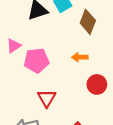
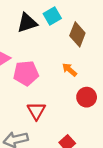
orange arrow: (80, 57) -> (69, 70), turned 42

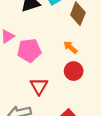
red circle: (87, 97) -> (74, 71), moved

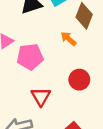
orange arrow: (70, 47) -> (68, 39), moved

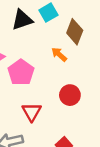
pink pentagon: (30, 57) -> (21, 72), turned -30

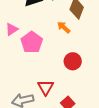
red triangle: (32, 112) -> (46, 87), moved

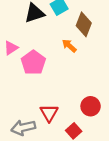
red circle: (73, 61) -> (91, 106), moved

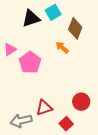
red triangle: (49, 113) -> (44, 108), turned 42

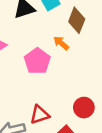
pink pentagon: (30, 63) -> (37, 61), moved

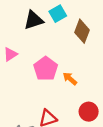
orange arrow: (61, 43) -> (70, 79), moved

